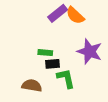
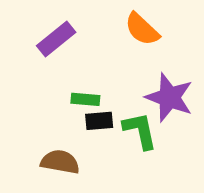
purple rectangle: (58, 13) -> (56, 39), moved
green L-shape: (66, 78) -> (140, 131), moved

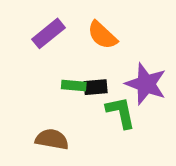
orange semicircle: (142, 29) -> (102, 35), moved
black rectangle: (99, 121) -> (96, 87), moved

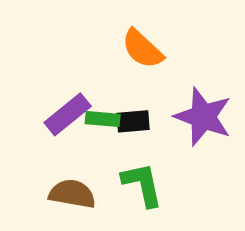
purple rectangle: (49, 33) -> (68, 114), moved
green L-shape: (121, 112) -> (142, 184), moved

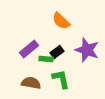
green rectangle: (103, 119) -> (46, 59), moved
black rectangle: (133, 121) -> (57, 52), turned -32

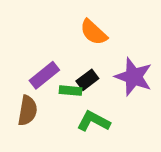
green L-shape: (61, 79) -> (94, 121), turned -50
brown semicircle: (31, 83) -> (27, 111), moved, turned 90

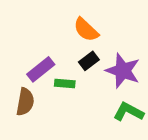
black rectangle: (87, 80) -> (89, 61), moved
green L-shape: (94, 121) -> (128, 112), moved

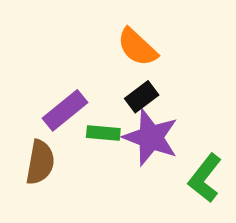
purple star: (123, 71) -> (151, 137), moved
green L-shape: (128, 112) -> (205, 178), turned -80

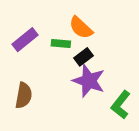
purple rectangle: (65, 110) -> (25, 40), moved
green rectangle: (103, 133) -> (61, 44), moved

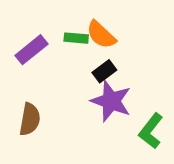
green rectangle: (61, 44) -> (76, 38), moved

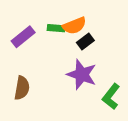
orange semicircle: (101, 35) -> (74, 26), turned -65
black rectangle: (104, 71) -> (85, 42), moved

